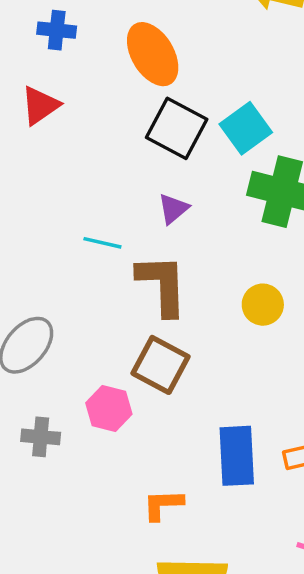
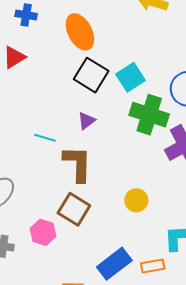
yellow circle: (263, 305) -> (136, 200), moved
blue rectangle: (237, 456) -> (114, 264), turned 52

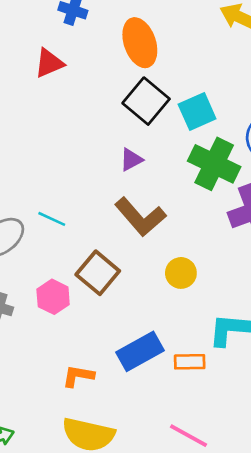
cyan line: (45, 138) -> (52, 219), moved
brown L-shape: (78, 164) -> (140, 217), moved, turned 129

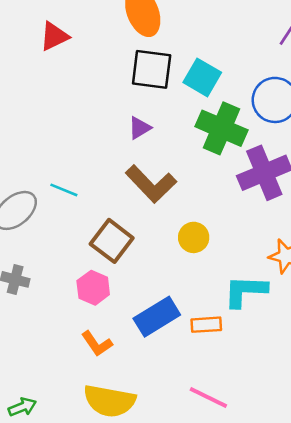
black square: (146, 101) -> (152, 69), turned -30
cyan square: (197, 112) -> (202, 77), turned -33
pink hexagon: (53, 297) -> (93, 288), moved
orange L-shape: (78, 376) -> (97, 344), turned -132

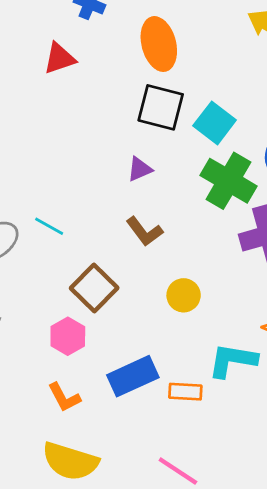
brown L-shape: (151, 184) -> (145, 231), size x0.7

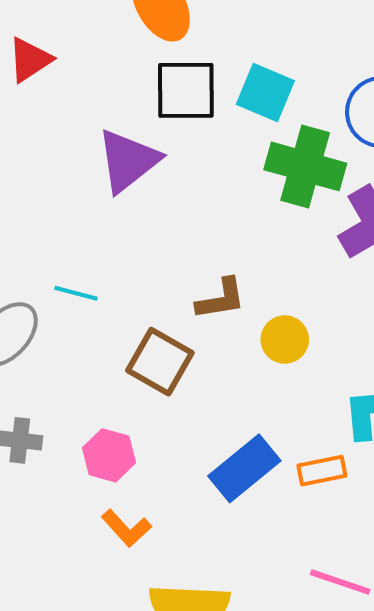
purple triangle: (140, 169) -> (128, 161), moved, size x1.8
brown L-shape: (145, 231) -> (221, 299), moved, turned -48
pink hexagon: (68, 336) -> (109, 455), moved
orange L-shape: (64, 397) -> (126, 528), moved

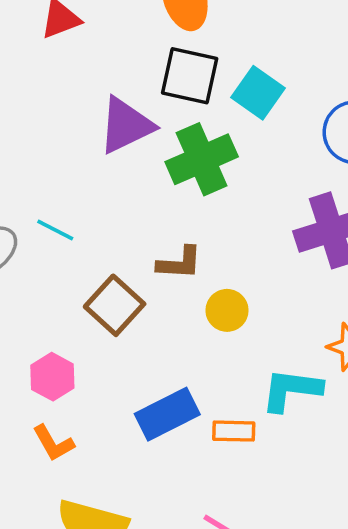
green cross: (305, 166) -> (202, 159), moved, turned 38

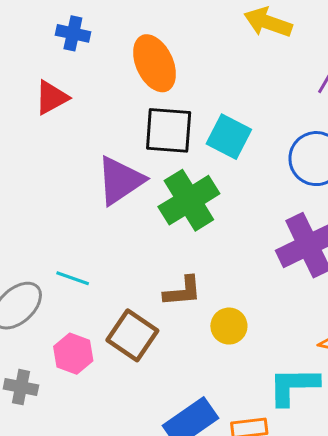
pink hexagon: (52, 377) -> (73, 354), moved

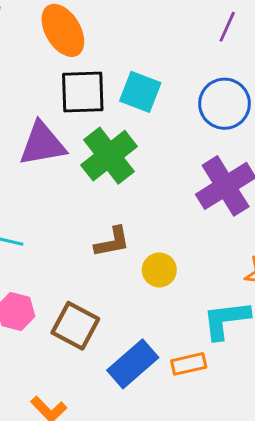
purple triangle: (120, 180) -> (42, 144), turned 30
brown square: (132, 335) -> (75, 326), moved

